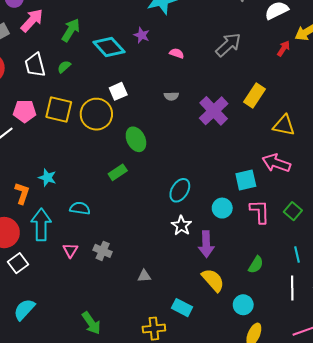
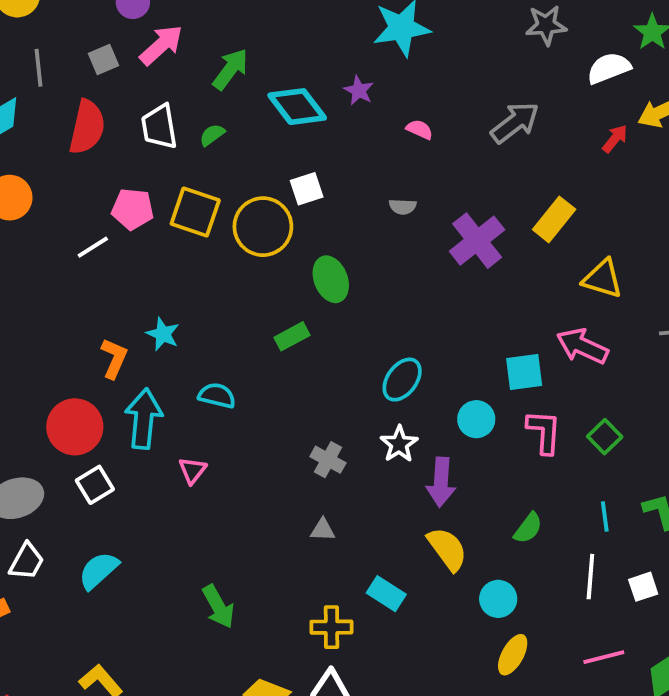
gray cross: (103, 251) -> (328, 460), moved

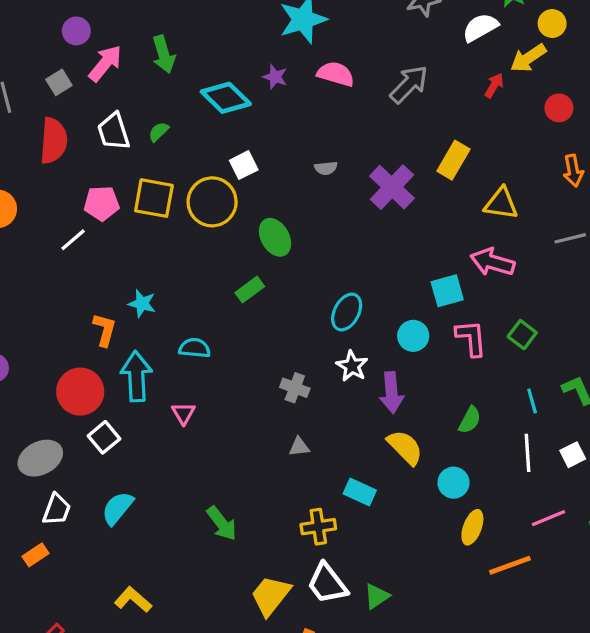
green arrow: (230, 69) -> (164, 54), moved, turned 135
pink semicircle: (420, 129) -> (336, 74), moved, size x1.6

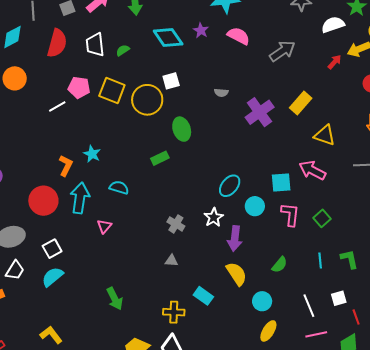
cyan ellipse: (347, 312) -> (230, 186), moved
white square: (104, 437) -> (52, 249), moved
white line: (528, 453) -> (309, 306), moved, turned -30

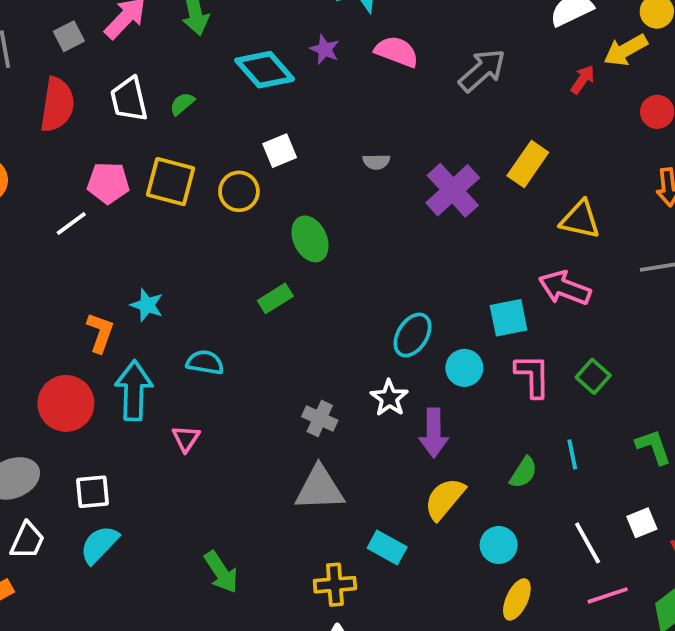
yellow circle: (147, 100) -> (239, 191), size x0.7
white square: (52, 249) -> (92, 492), turned 30
cyan line: (320, 260) -> (572, 454), moved
gray triangle: (171, 261) -> (319, 488), size x2.0
yellow semicircle: (237, 274) -> (445, 499), turned -100

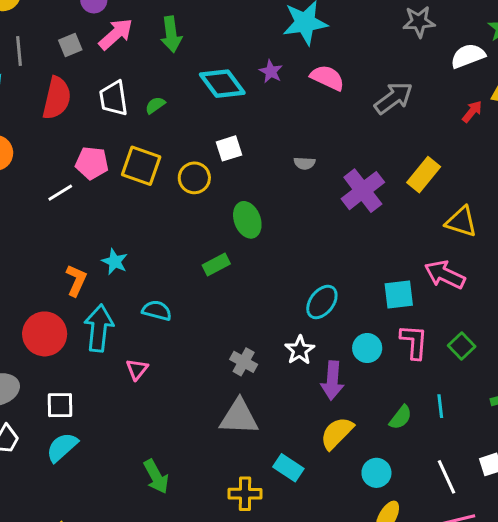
cyan circle: (464, 368) -> (367, 348), moved

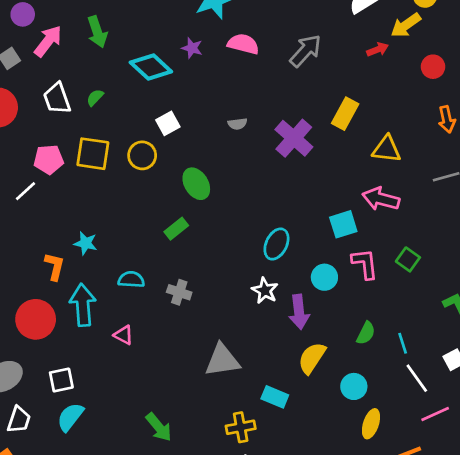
red arrow: (472, 112) -> (378, 49), turned 40
gray cross: (244, 362) -> (179, 292), moved
pink triangle: (137, 369) -> (124, 335), turned -30
cyan line: (440, 406) -> (403, 343), moved

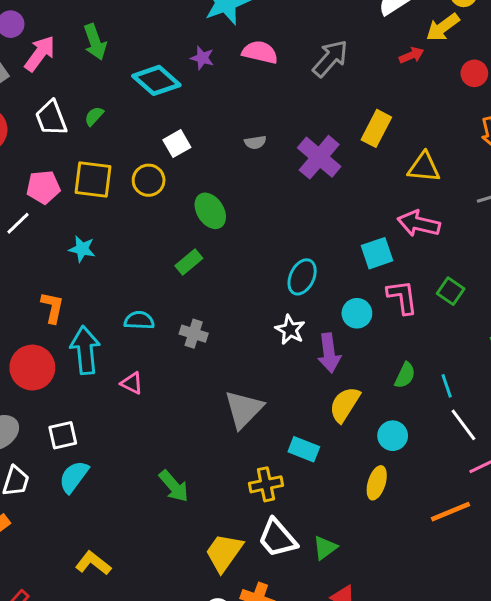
cyan star: (86, 243) -> (82, 249), moved
gray triangle: (222, 360) -> (244, 409), turned -36
yellow ellipse: (371, 424) -> (377, 483), moved

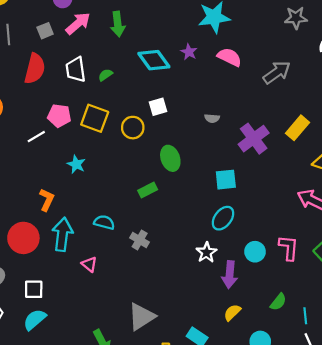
cyan square: (377, 253) -> (226, 180), moved
yellow semicircle: (345, 404) -> (232, 313), size x0.7
gray triangle: (244, 409) -> (141, 317), moved

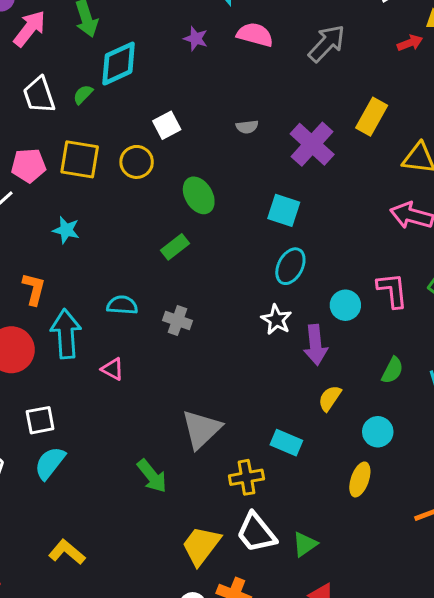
cyan diamond: (154, 60) -> (119, 64), moved, turned -68
cyan square: (226, 180) -> (284, 210), turned 35

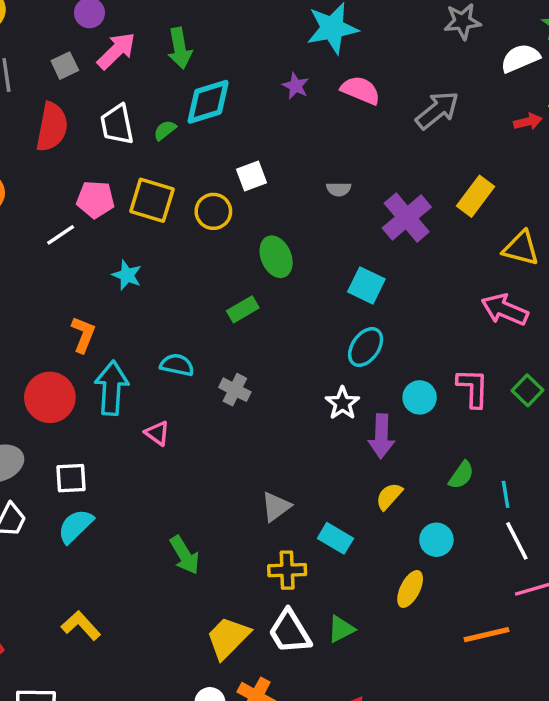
gray triangle: (201, 429) -> (276, 507), moved, size x0.7
green triangle: (305, 544) -> (341, 629), moved

